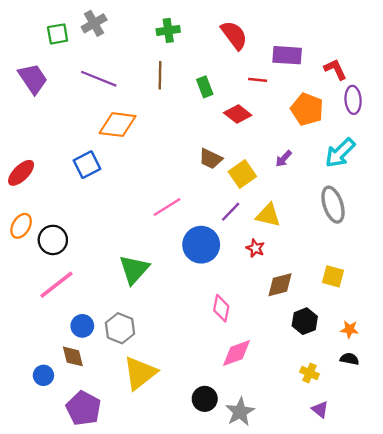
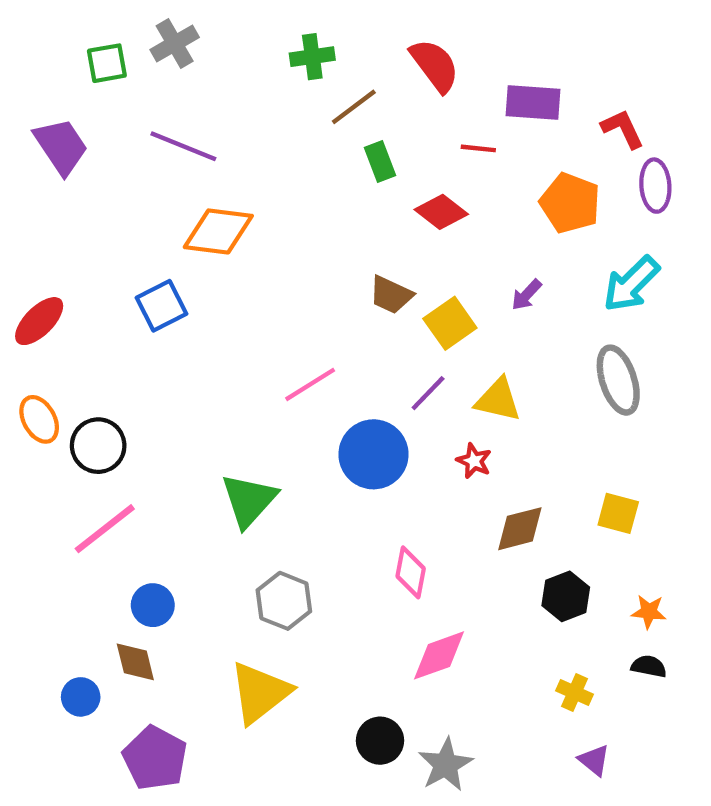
brown line: (160, 75) -> (354, 107), moved, turned 52
orange ellipse: (21, 226) -> (39, 419), turned -60
gray hexagon: (120, 328) -> (284, 601), moved

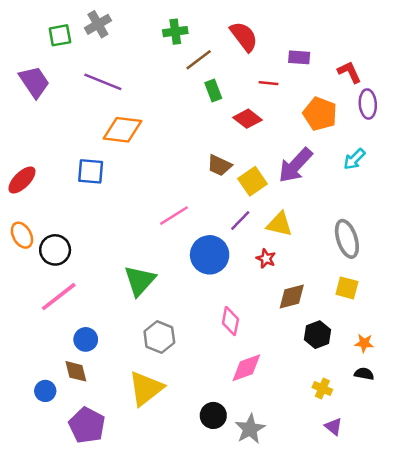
purple rectangle: (533, 103) -> (299, 57), size x0.7
cyan arrow: (631, 284) -> (354, 159), size x0.7
purple arrow: (526, 295) -> (295, 165), size x2.0
blue square: (161, 306) -> (91, 171), turned 32
gray ellipse: (618, 380) -> (347, 239), moved

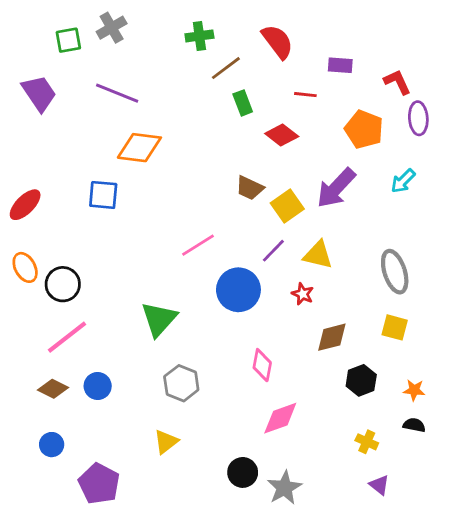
brown diamond: (76, 371) -> (53, 389), moved, turned -50
yellow triangle: (146, 388) -> (166, 442), size x0.6

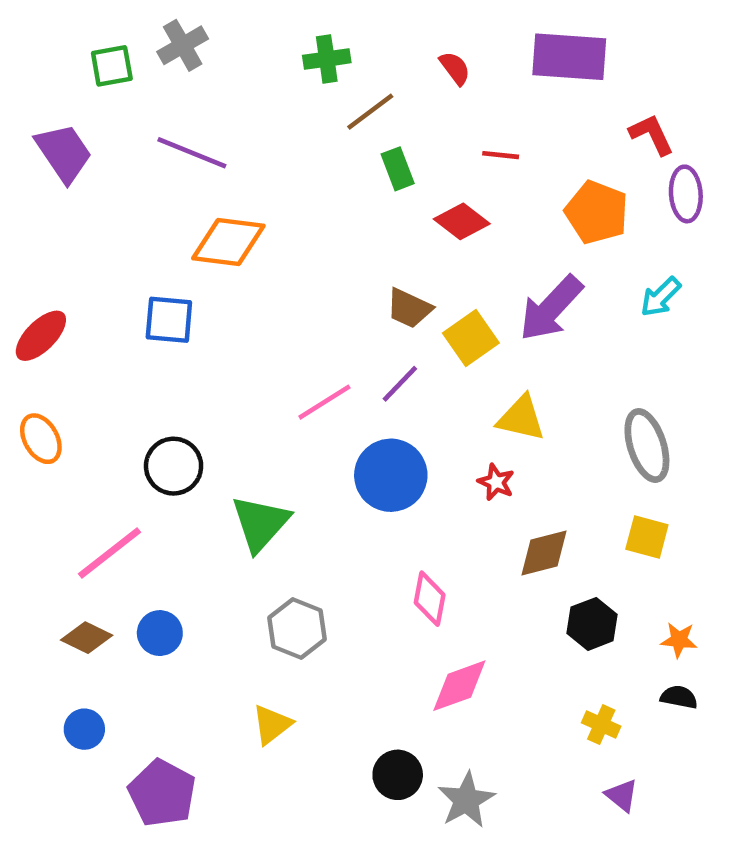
red semicircle: (278, 42) -> (455, 68), size x0.6
purple rectangle: (340, 65) -> (569, 57), moved, size x1.8
purple line: (273, 251) -> (400, 384), moved
black circle: (63, 284) -> (174, 466), moved

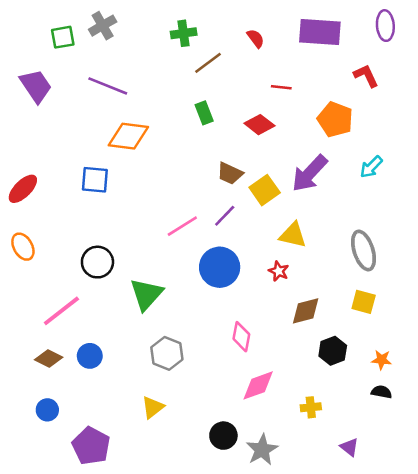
green rectangle: (398, 169) -> (204, 113), moved
purple ellipse: (686, 194) -> (385, 26), moved
yellow cross: (601, 725) -> (311, 407), moved, turned -30

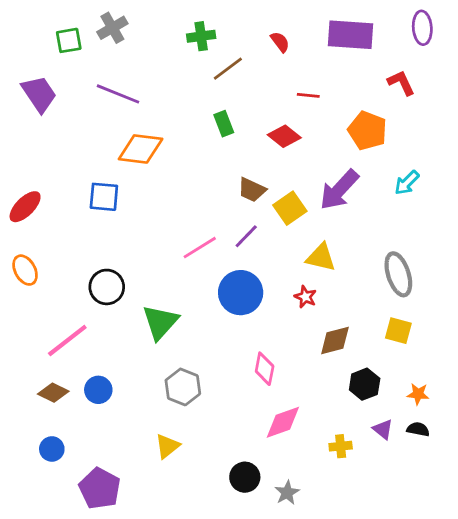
purple triangle: (349, 447) -> (383, 429), moved
gray star: (262, 450) -> (287, 493), size x0.7

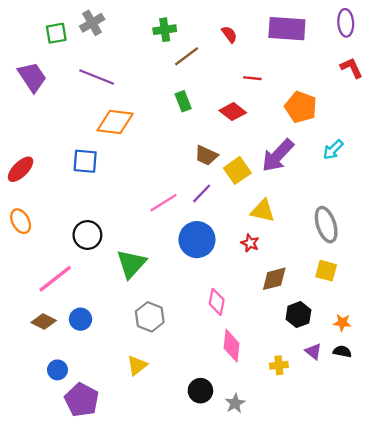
red L-shape: (401, 83) -> (351, 68), moved
pink diamond: (283, 422) -> (232, 346), turned -64
blue circle: (52, 449) -> (57, 370), moved

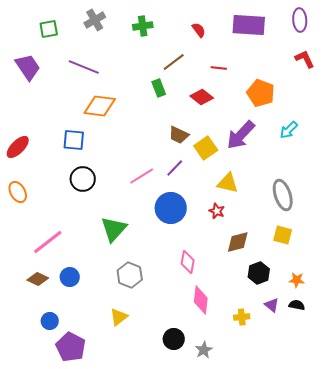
gray cross: (92, 23) -> (95, 20), moved
brown line: (187, 56) -> (174, 62), moved
black circle: (87, 235) -> (83, 179), moved

